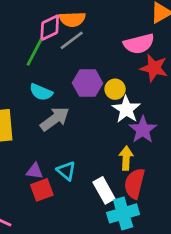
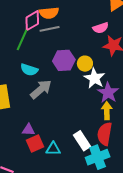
gray line: (72, 40) -> (50, 29), turned 30
pink semicircle: (139, 44) -> (101, 28), size x0.7
yellow arrow: (126, 158) -> (107, 111), moved
cyan triangle: (66, 171) -> (53, 149), moved, turned -35

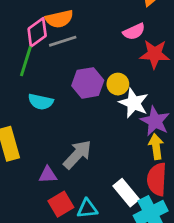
gray arrow: (41, 89) -> (77, 154), moved
purple triangle: (28, 130) -> (48, 175), moved

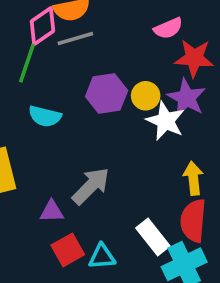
purple star: (155, 121) -> (187, 98), moved

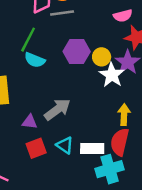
green line: (27, 63) -> (28, 40), moved
white rectangle: (153, 237) -> (92, 148), turned -60
cyan triangle: (102, 257) -> (65, 145), moved, turned 30

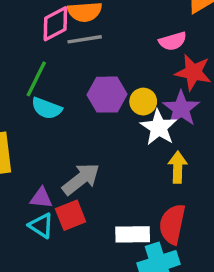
yellow arrow: (124, 115) -> (178, 167), moved
cyan triangle: (65, 145) -> (41, 226), moved
red square: (36, 148) -> (71, 215), moved

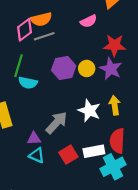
pink semicircle: (173, 41) -> (89, 21), moved
white star: (159, 127) -> (89, 111), moved
red square: (71, 215) -> (68, 155), moved

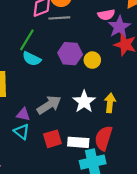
purple star: (111, 69) -> (119, 27), moved

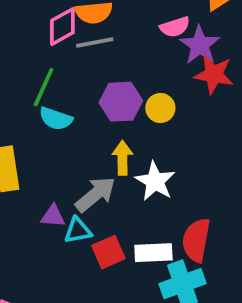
yellow arrow: (110, 103) -> (123, 158), moved
cyan triangle: (22, 132) -> (78, 230), moved, turned -42

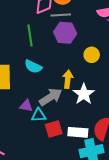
green line: (44, 87) -> (30, 35), turned -40
purple hexagon: (121, 102) -> (65, 33), moved
cyan semicircle: (56, 119) -> (33, 67), moved

